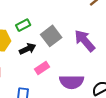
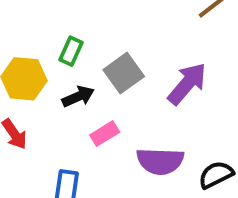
green rectangle: (23, 25) -> (71, 51), turned -40
purple arrow: (85, 41) -> (187, 84), turned 80

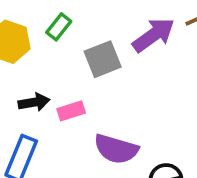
purple arrow: (187, 84) -> (153, 35), moved
black arrow: (78, 96) -> (34, 102), moved

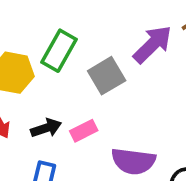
green rectangle: (59, 27) -> (59, 51), size x1.5

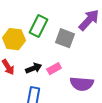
gray square: (107, 76) -> (65, 38), turned -36

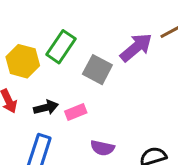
purple semicircle: (82, 84) -> (102, 148), moved, size x0.7

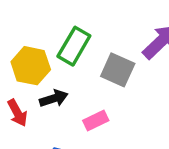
black arrow: (46, 107) -> (54, 98), moved

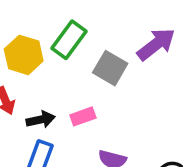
black arrow: (54, 98) -> (41, 120), moved

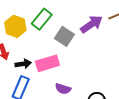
pink rectangle: (83, 116) -> (47, 63), size x1.6

